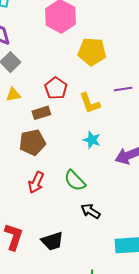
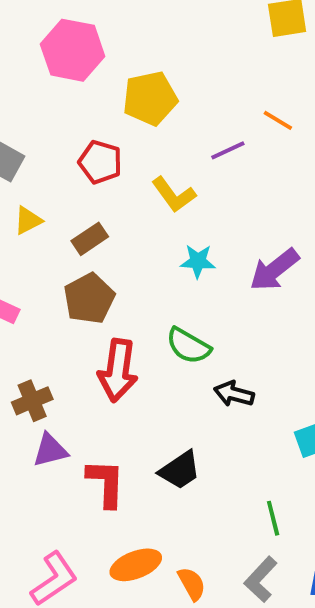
red pentagon: (56, 88) -> (100, 162), moved
red arrow: (36, 182) -> (118, 370), size x1.4

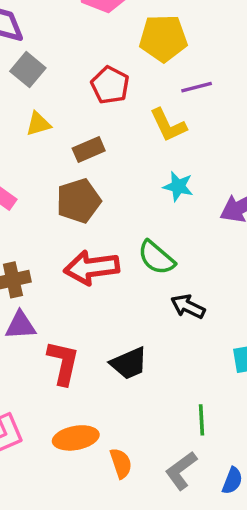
purple line: (228, 150) -> (197, 87), moved
red arrow: (118, 370) -> (92, 268), turned 64

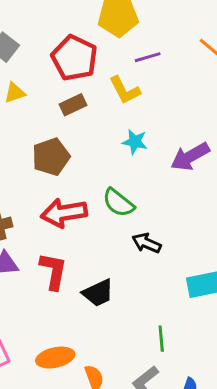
red pentagon: (110, 85) -> (74, 58), size x1.4
brown rectangle: (89, 150) -> (73, 105), moved
red L-shape: (63, 363) -> (53, 271), moved

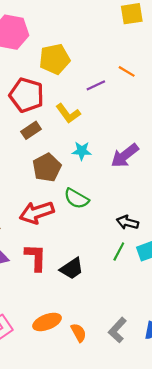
purple line: (148, 57) -> (96, 85), moved
brown pentagon: (51, 157) -> (47, 168), moved
black arrow: (146, 243) -> (128, 222), moved
green line: (161, 339) -> (119, 251), moved, turned 42

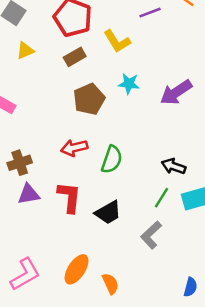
green semicircle: (76, 199) -> (112, 159), moved, turned -105
red arrow: (37, 212) -> (74, 148), size x0.7
orange ellipse: (47, 322) -> (77, 269), turned -40
gray L-shape: (117, 330) -> (151, 235), moved

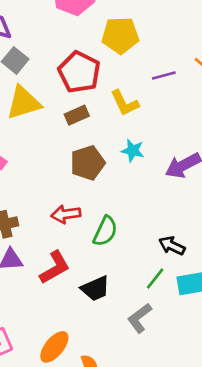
yellow triangle: (25, 51) -> (24, 103), size x1.8
red L-shape: (69, 197) -> (55, 267), turned 48

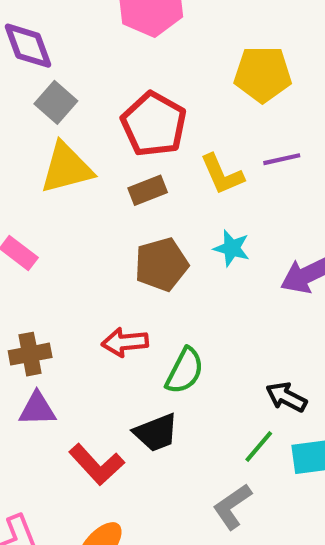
yellow pentagon: (120, 35) -> (263, 74), moved
purple line: (164, 76) -> (282, 159), moved
red L-shape: (55, 267) -> (97, 465), moved, turned 75
black trapezoid: (95, 289) -> (156, 433), moved

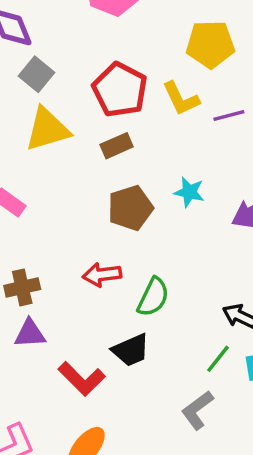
yellow L-shape: (222, 174) -> (181, 99), moved

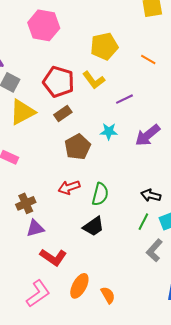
purple line: (229, 116) -> (124, 99), moved
red L-shape: (82, 379) -> (53, 257), moved
gray L-shape: (197, 410) -> (154, 250), moved

